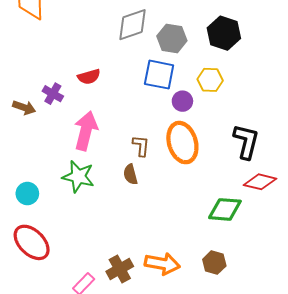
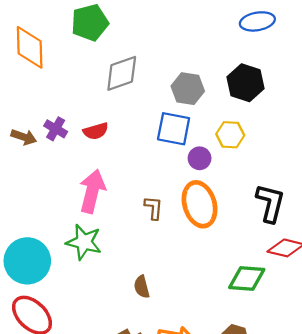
gray diamond: (133, 25) -> (122, 73), moved
purple cross: (53, 94) -> (56, 129), moved
brown arrow: (24, 107) -> (24, 137), moved
brown semicircle: (130, 174) -> (142, 287), moved
cyan circle: (27, 194) -> (27, 261), size x1.8

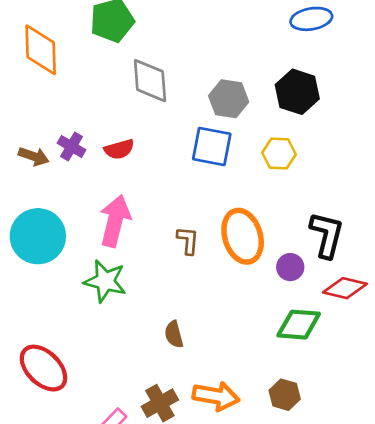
gray diamond: (122, 73) -> (150, 81), turned -75
purple circle: (200, 158) -> (290, 267), moved
cyan circle: (27, 261) -> (38, 236), moved

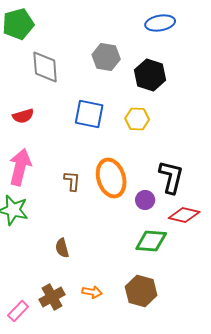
gray hexagon: (229, 99) -> (106, 57), moved
brown hexagon: (285, 395) -> (141, 291), size x1.4
orange arrow: (216, 396) -> (92, 292), size x0.6

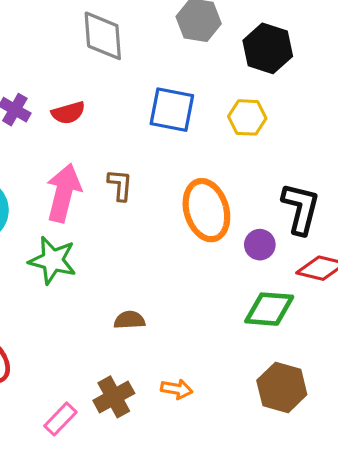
brown L-shape: (72, 181) -> (120, 185), moved
brown semicircle: (62, 248) -> (129, 320), turned 102
brown hexagon: (141, 291) -> (282, 388), moved

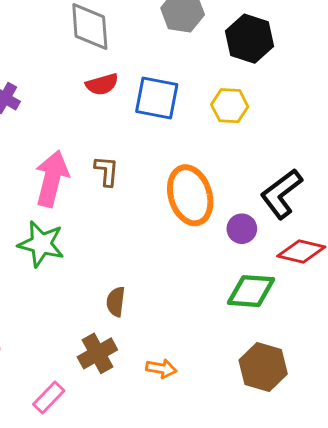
red semicircle: (68, 113) -> (102, 84), moved
black L-shape: (301, 209) -> (281, 194), turned -141
brown semicircle: (129, 320) -> (116, 302), turned -80
brown cross: (114, 397) -> (97, 353), moved

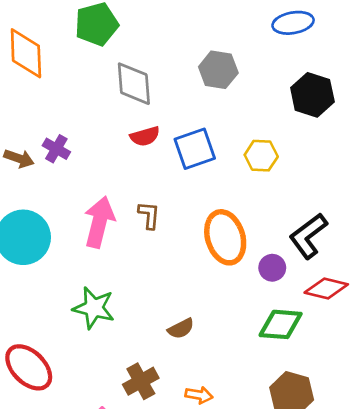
black hexagon: (249, 39) -> (312, 95), moved
blue square: (157, 98) -> (195, 149), turned -30
green star: (41, 244) -> (94, 308), moved
brown semicircle: (116, 302) -> (181, 329), moved, turned -124

